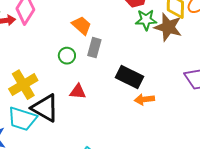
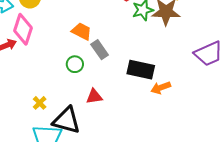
gray rectangle: (94, 48) -> (100, 50), turned -36
yellow cross: (23, 85) -> (40, 103), size x0.5

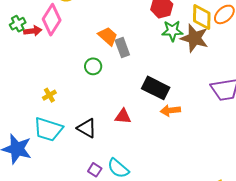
gray rectangle: (100, 50) -> (122, 48), moved
red triangle: (94, 96) -> (123, 116), moved
black triangle: (67, 120) -> (87, 128), moved, size x0.7

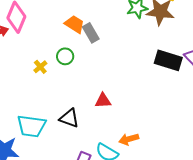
black rectangle: (156, 88) -> (168, 60), moved
yellow cross: (49, 95) -> (40, 67), moved
orange arrow: (170, 110) -> (129, 139), moved

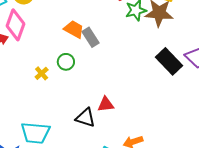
black rectangle: (168, 60) -> (169, 61), turned 32
black triangle: (69, 118) -> (85, 118), moved

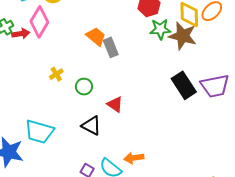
green circle: (66, 62) -> (84, 87), moved
red triangle: (106, 104) -> (115, 104), moved, turned 30

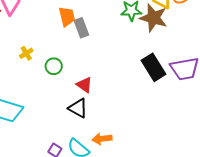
orange trapezoid: (96, 37) -> (67, 17), turned 35
black triangle: (91, 126) -> (78, 108), moved

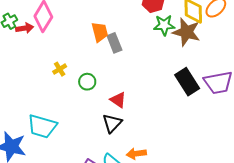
black triangle: (78, 108) -> (112, 123), turned 45

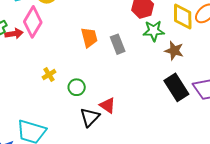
brown star: (186, 32) -> (174, 51), moved, size x0.7
gray rectangle: (114, 43) -> (118, 44), moved
black triangle: (112, 123) -> (90, 117), moved

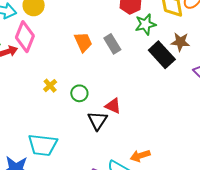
brown star: (174, 51) -> (180, 42), moved
black rectangle: (176, 87) -> (162, 55), moved

